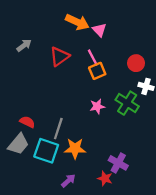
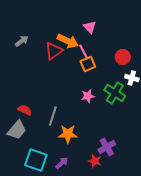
orange arrow: (77, 22) -> (68, 41), moved
cyan square: (46, 151) -> (36, 160), moved
purple cross: (118, 163) -> (107, 147), turned 30

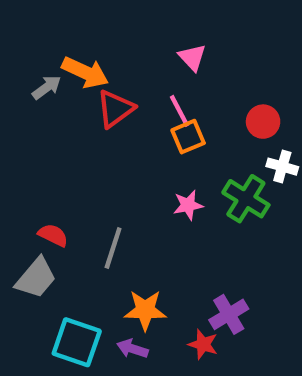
orange arrow: (68, 41) -> (85, 72), moved
orange star: (68, 134) -> (145, 310), moved
purple arrow: (62, 163) -> (132, 349), turned -120

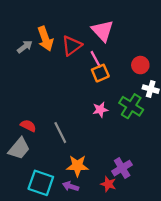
pink triangle: (192, 57) -> (103, 31), size x1.5
orange arrow: (85, 72) -> (45, 39), turned 45
red triangle: (115, 109) -> (72, 46), moved
gray line: (113, 248) -> (60, 133), turned -45

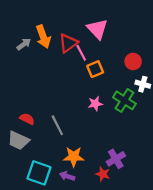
pink line: (96, 59) -> (81, 53), moved
gray trapezoid: (19, 149) -> (18, 140), turned 75

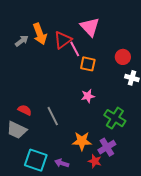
orange square: (95, 69) -> (88, 64), turned 35
green cross: (124, 100) -> (115, 118), moved
orange star: (74, 157) -> (82, 141), moved

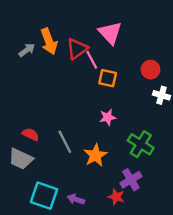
orange star: (82, 141) -> (95, 155), moved, turned -30

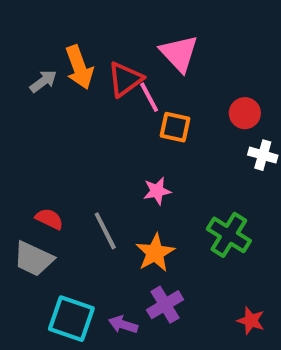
pink star: (108, 117) -> (157, 191), moved
purple cross: (131, 180) -> (165, 305), moved
red star: (116, 197) -> (251, 321), moved

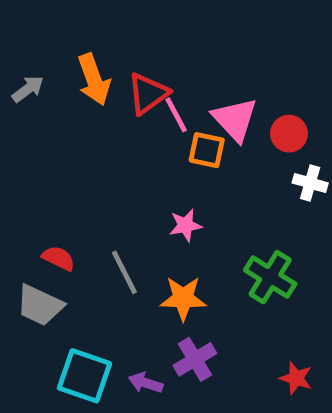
pink triangle: (179, 53) -> (235, 119), moved
gray arrow: (43, 81) -> (28, 89), moved
orange star: (155, 253) -> (183, 298), turned 30

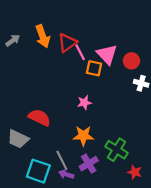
red semicircle: (59, 258) -> (39, 118), moved, size x1.5
gray line: (124, 272) -> (62, 160), moved
green cross: (270, 277) -> (116, 150), moved

